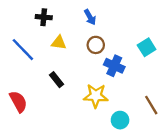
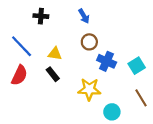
yellow triangle: (59, 43) -> (55, 54), moved
cyan square: (147, 47) -> (137, 66), moved
red semicircle: (18, 102) -> (19, 75), moved, turned 54

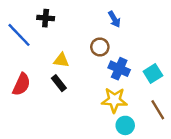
blue arrow: (84, 16) -> (114, 19), moved
blue line: (22, 46) -> (19, 35), moved
yellow star: (89, 89) -> (114, 100), moved

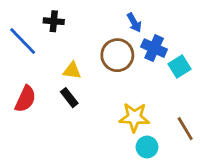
brown circle: (100, 47) -> (117, 55), size x1.5
blue cross: (119, 69) -> (154, 48), moved
cyan square: (153, 74) -> (180, 66), moved

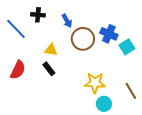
blue arrow: (134, 23) -> (67, 21), moved

